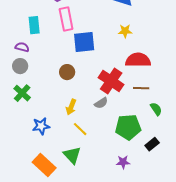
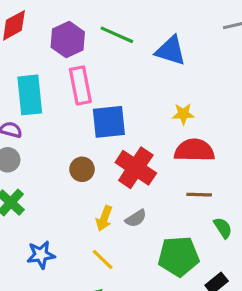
cyan rectangle: (34, 25) -> (30, 95), size x1.4
yellow star: (125, 31) -> (183, 114), moved
red cross: (111, 81) -> (136, 168), moved
yellow arrow: (71, 107) -> (104, 218), moved

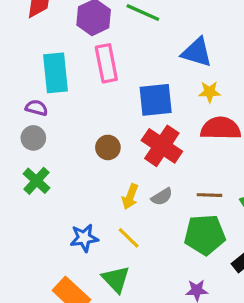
blue triangle: (171, 51) -> (197, 52), moved
blue square: (109, 122) -> (156, 100), moved
brown line: (199, 195) -> (209, 195), moved
blue star: (41, 255) -> (84, 238), moved

